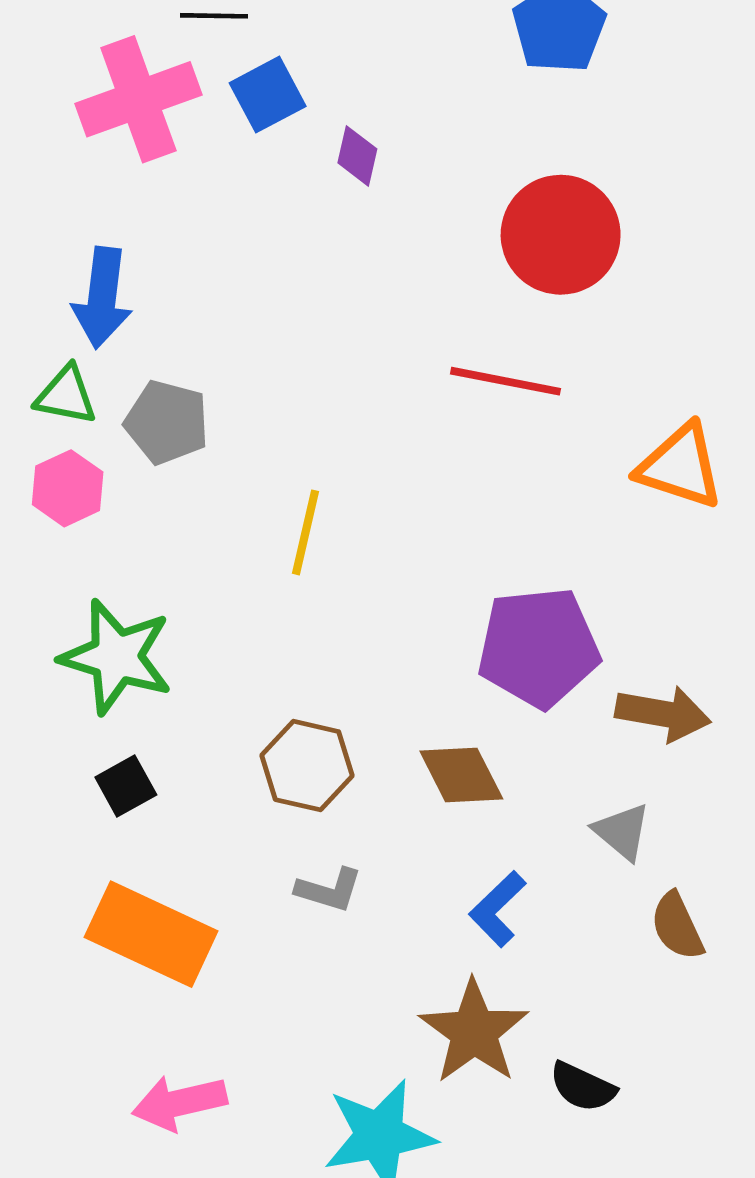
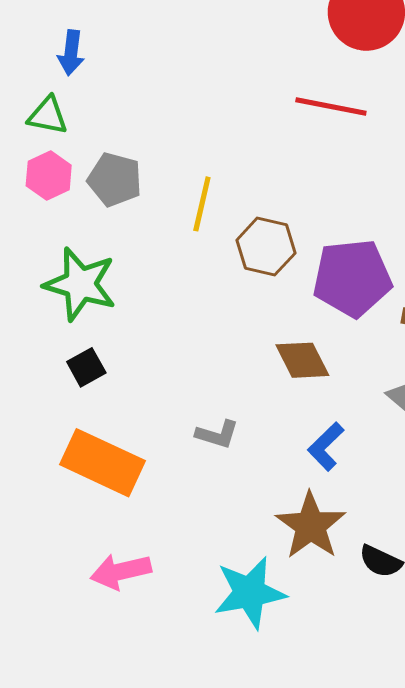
blue arrow: (102, 298) -> (71, 53), size x0.7
gray pentagon: (167, 422) -> (115, 180), moved
brown hexagon: (307, 766) -> (266, 247), moved

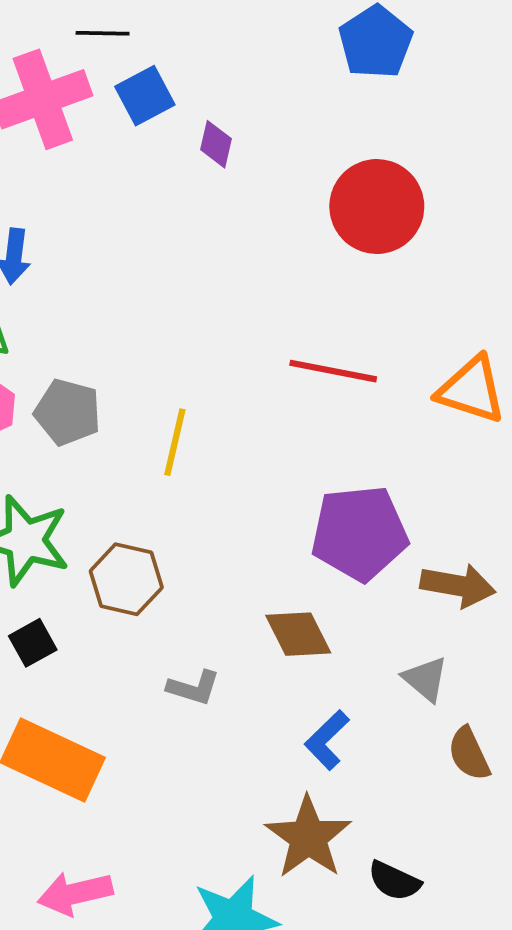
red line: (331, 106) -> (333, 371), moved
brown hexagon: (266, 247) -> (126, 579), moved
gray L-shape: (217, 434) -> (194, 688), moved

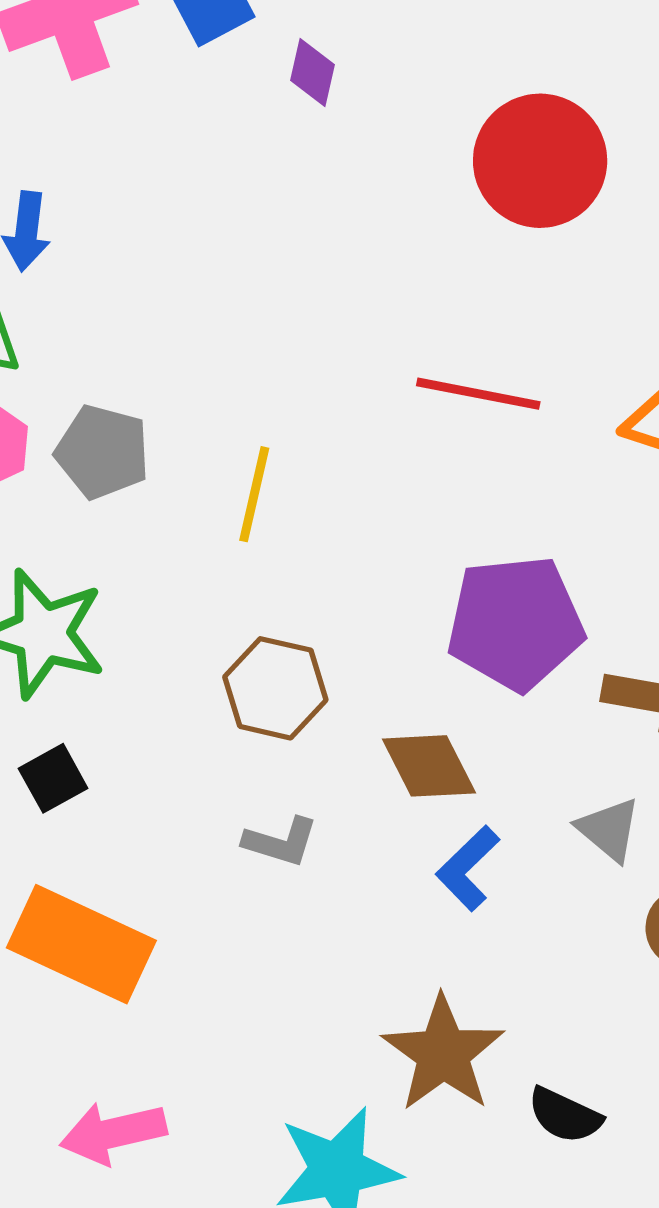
brown hexagon: (126, 579) -> (275, 688), moved
blue L-shape: (327, 740) -> (468, 868), moved

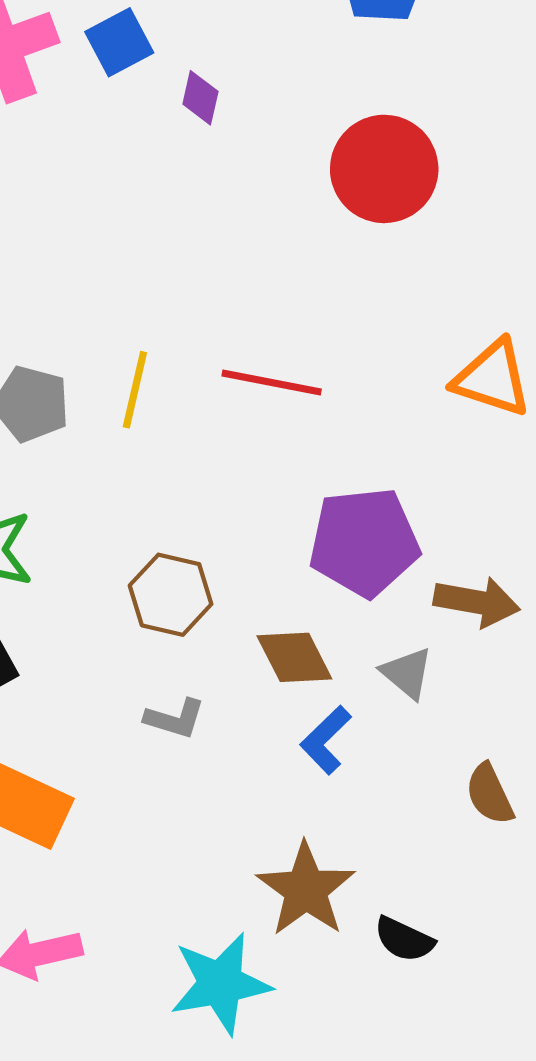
red line: (478, 394) -> (272, 383), moved
yellow line: (254, 494) -> (135, 390), moved
gray triangle: (609, 829) -> (407, 673), moved

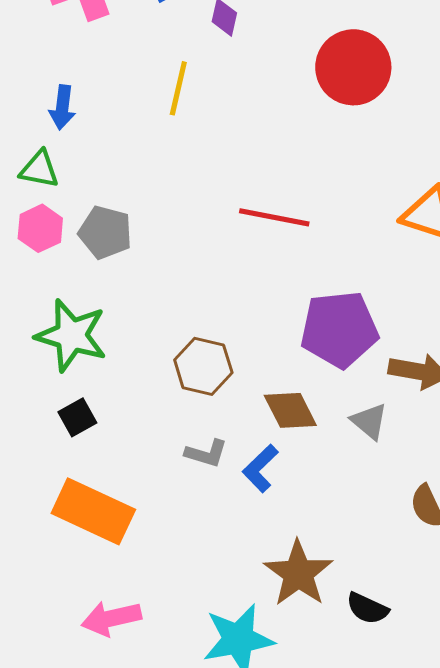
yellow line: (135, 390) -> (178, 88), moved
blue L-shape: (326, 740) -> (260, 468), moved

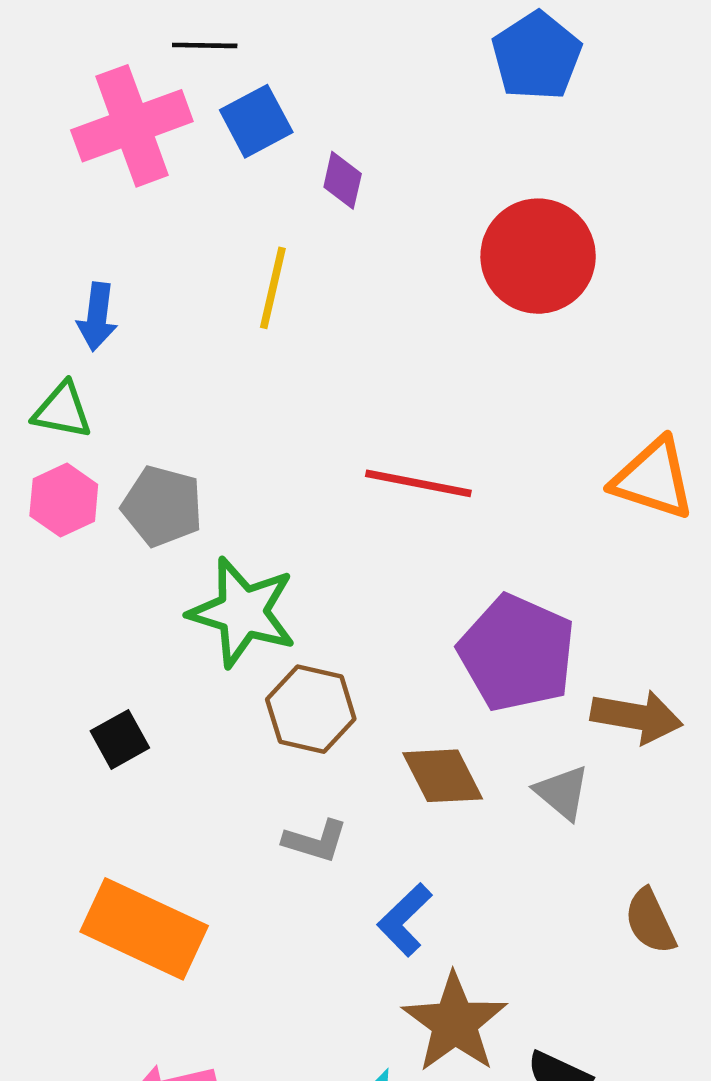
purple pentagon: (339, 329) -> (517, 653), turned 30
green star: (71, 335) -> (243, 612), moved
black square: (77, 417) -> (120, 739), moved
blue L-shape: (260, 468) -> (405, 920), moved

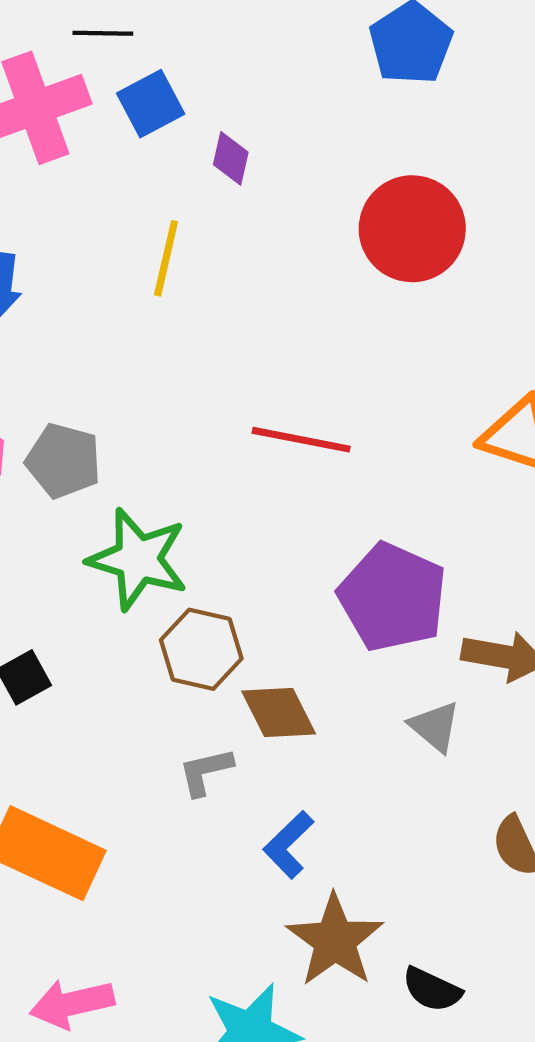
brown diamond: (443, 776) -> (279, 713), moved
gray L-shape: (315, 841) -> (205, 772), turned 150

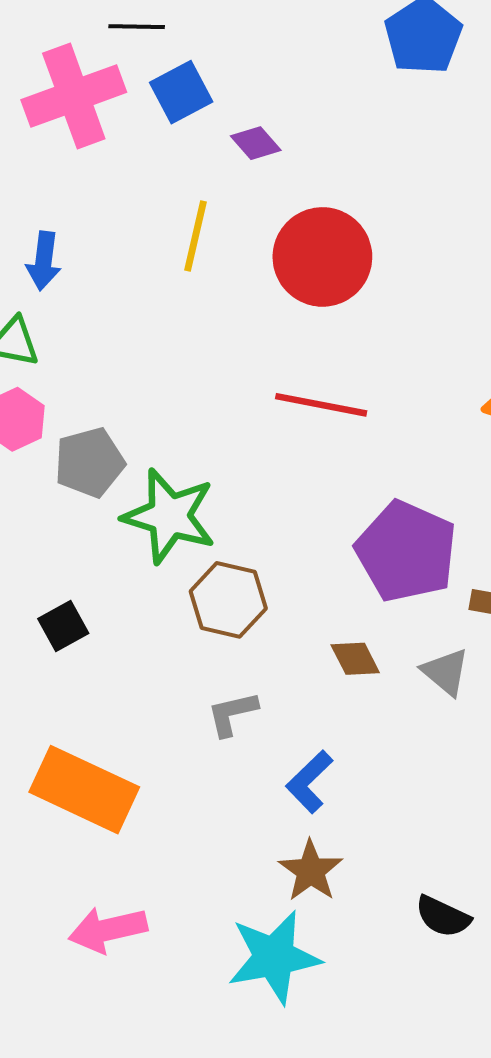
purple diamond: (231, 158) -> (256, 143), turned -54
red circle: (412, 229) -> (322, 257), moved
gray pentagon: (63, 461) -> (89, 462), moved, turned -30
brown diamond: (279, 713) -> (355, 659), moved, size x0.7
brown star: (335, 940) -> (311, 871), moved, size x0.7

